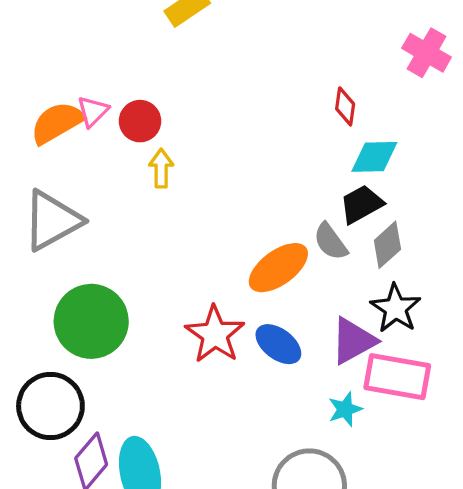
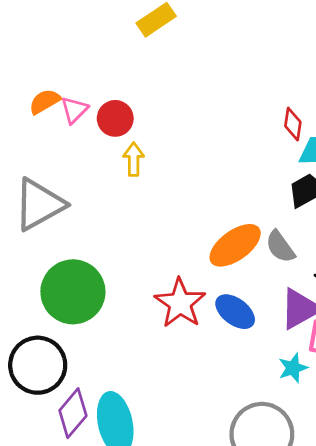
red diamond: (345, 106) -> (293, 124), moved
orange semicircle: (57, 123) -> (45, 101), moved, size x0.7
gray semicircle: (330, 242) -> (280, 247), moved

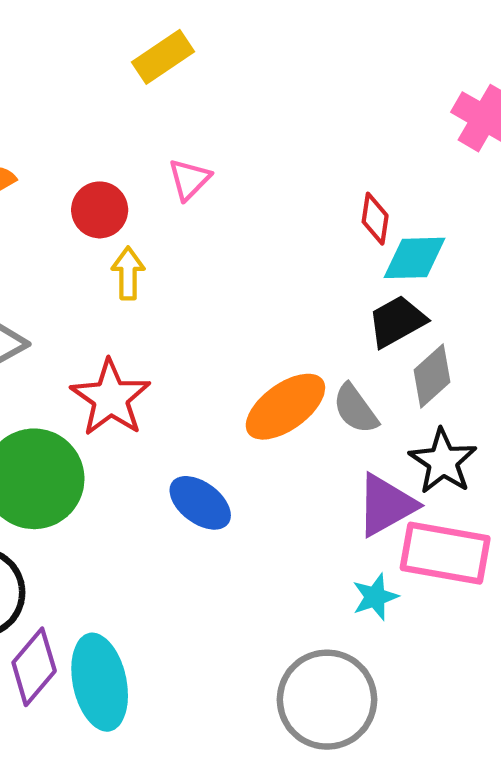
pink triangle: (74, 110) -> (189, 179), moved
red star: (180, 303) -> (111, 398), moved
blue ellipse: (235, 312) -> (200, 503), moved

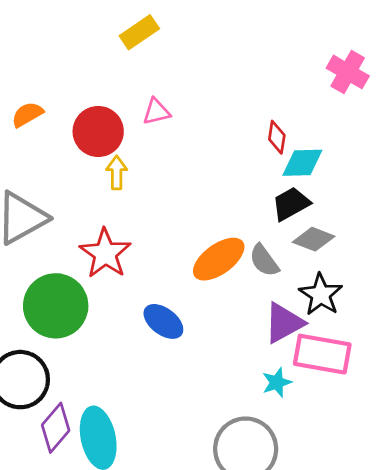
pink triangle: (189, 179) -> (156, 112), turned 32
red circle: (100, 210) -> (98, 131), size x1.4
gray diamond: (432, 376) -> (314, 239), turned 63

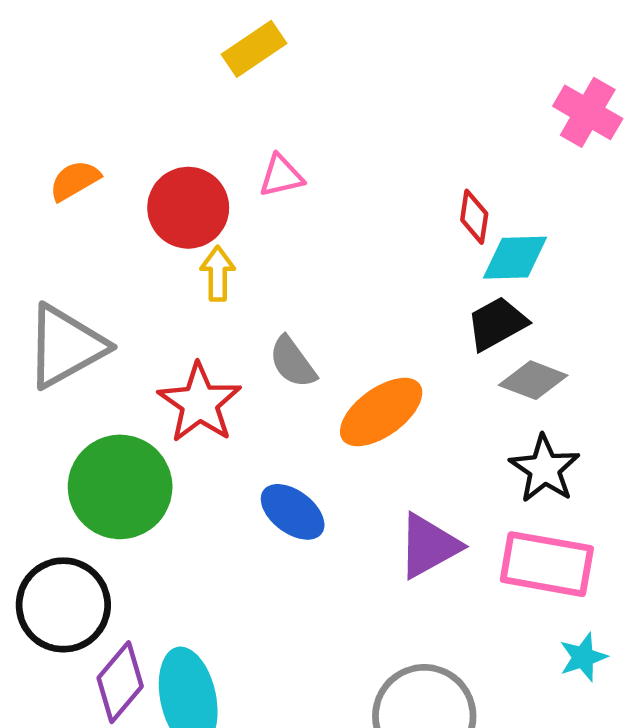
gray semicircle: (264, 260) -> (293, 362), moved
purple triangle: (284, 323) -> (429, 546), moved
cyan star: (277, 382) -> (583, 657), moved

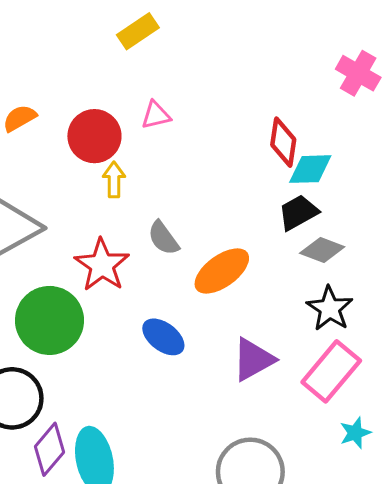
red diamond: (474, 217) -> (283, 142), size x1.4
pink rectangle: (547, 564) -> (331, 371), turned -60

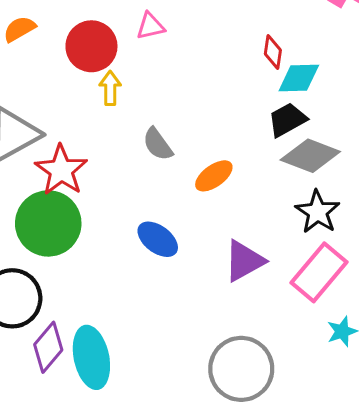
red diamond: (283, 142) -> (273, 52), size x0.7
gray diamond: (322, 250) -> (310, 156), size x1.4
red star: (102, 265) -> (61, 170), moved
orange ellipse: (222, 271) -> (214, 176), size x0.7

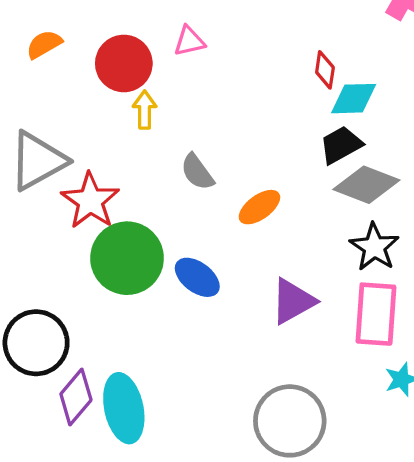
green circle: (48, 223) -> (127, 258), moved
pink rectangle: (319, 272) -> (376, 314), turned -36

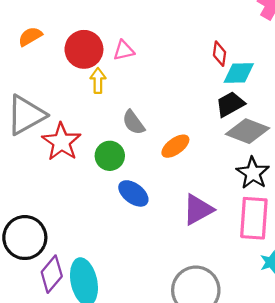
pink triangle: (189, 41) -> (124, 50), moved
green circle: (127, 258) -> (110, 156), moved, size x0.6

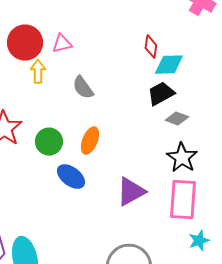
gray semicircle: (133, 122) -> (83, 88), moved
gray diamond: (247, 131) -> (177, 119), size x0.6
orange ellipse: (175, 146) -> (90, 141), moved, turned -32

